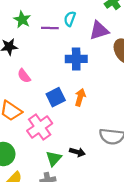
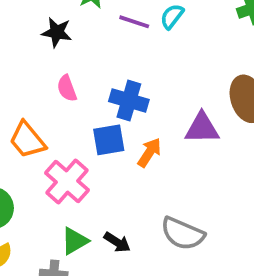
purple triangle: (99, 30) -> (202, 128), moved
blue cross: (76, 59) -> (129, 101), moved
pink cross: (40, 127) -> (67, 181), turned -30

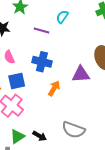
purple line: (134, 22) -> (42, 31), moved
blue square: (109, 140) -> (17, 81), moved

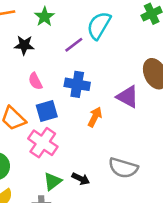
cyan semicircle: (62, 17) -> (99, 25), size x1.6
purple line: (42, 31) -> (74, 45), turned -49
purple triangle: (81, 74) -> (128, 97), turned 36

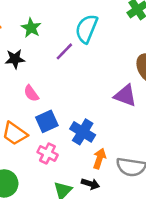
blue cross: (77, 84) -> (83, 132), moved, turned 30
orange arrow: (95, 117) -> (99, 159), moved
pink cross: (43, 143) -> (48, 153), size x0.7

